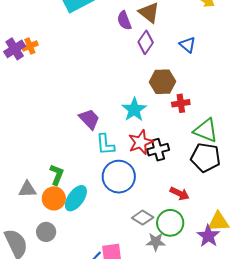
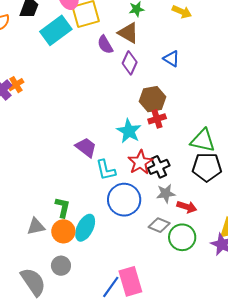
red cross: (181, 103) -> (157, 119), moved
gray diamond: (143, 218) -> (159, 225), moved
gray star: (156, 242) -> (166, 193), moved

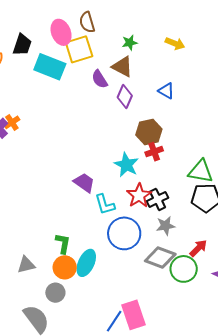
cyan rectangle: (56, 30) -> (50, 67), turned 60
red arrow: (187, 207) -> (198, 248), moved, turned -60
gray diamond: (159, 225) -> (160, 258), size x1.4
gray triangle: (36, 226) -> (26, 265), moved
gray circle: (61, 266) -> (55, 293), moved

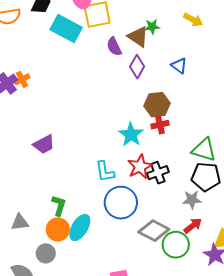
green star: (130, 43) -> (152, 27), moved
purple trapezoid: (84, 183) -> (44, 144), moved, turned 110
gray star: (166, 226) -> (192, 200), moved

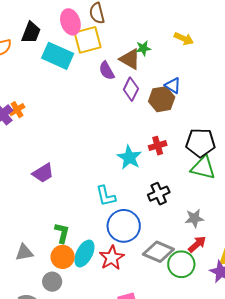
brown hexagon: (157, 105) -> (162, 99), moved
red star: (140, 167) -> (112, 258), moved
black pentagon: (206, 177) -> (201, 143), moved

